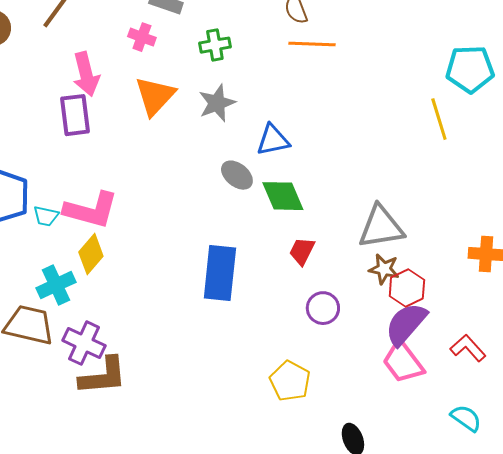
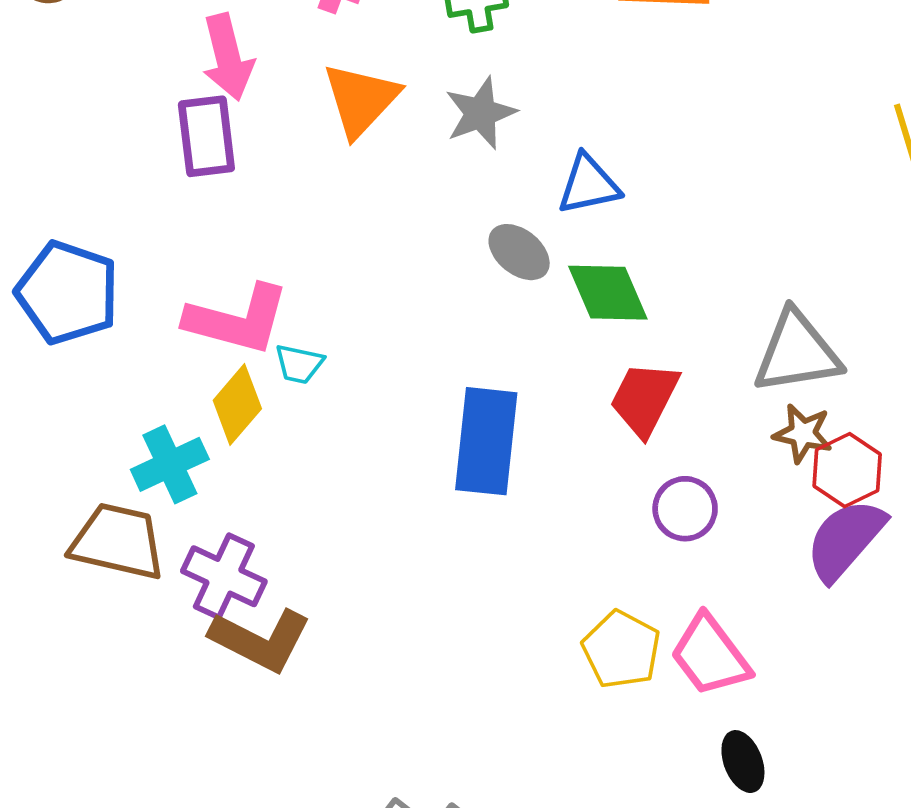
cyan trapezoid: (46, 216) -> (299, 364), moved
red trapezoid: (302, 251) -> (645, 399), size x1.4
pink trapezoid: (403, 362) -> (710, 655), moved
brown L-shape: (103, 376) -> (261, 640), turned 32

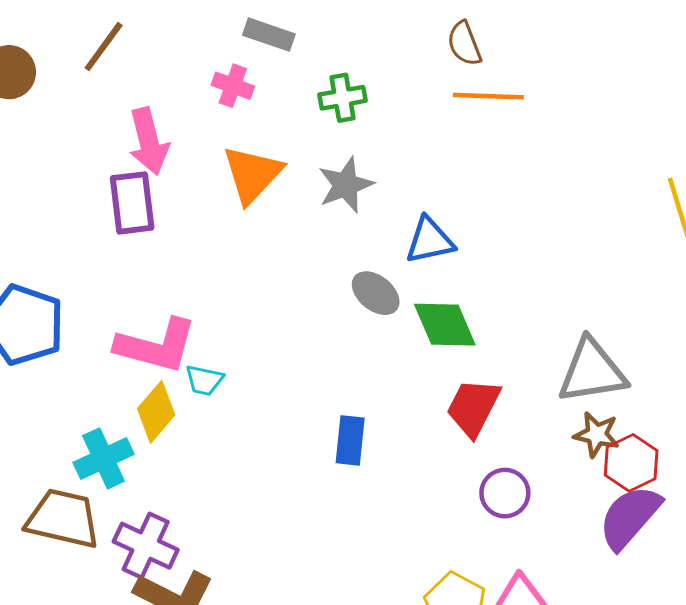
blue rectangle: (486, 441) -> (350, 440), size x0.6

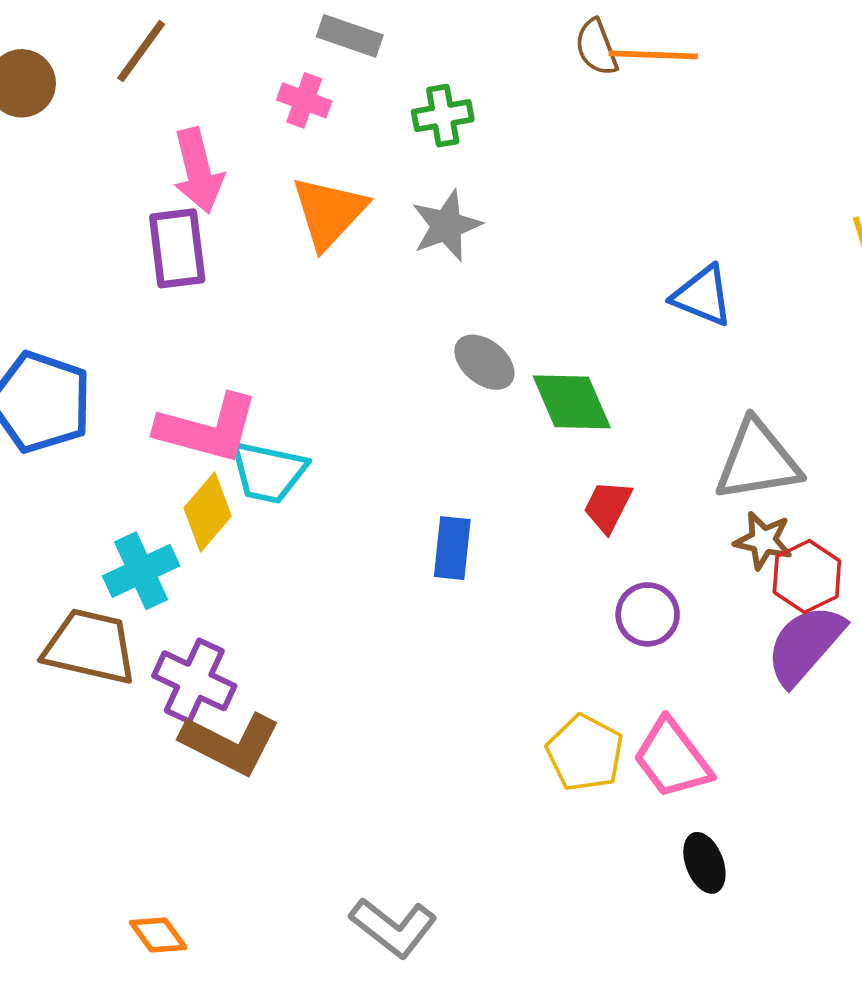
orange line: (488, 96) -> (653, 55), moved
blue triangle: (430, 240) -> (703, 296), moved, turned 34
cyan trapezoid: (204, 380) -> (268, 472), size x1.6
red trapezoid: (473, 407) -> (608, 506), size x0.7

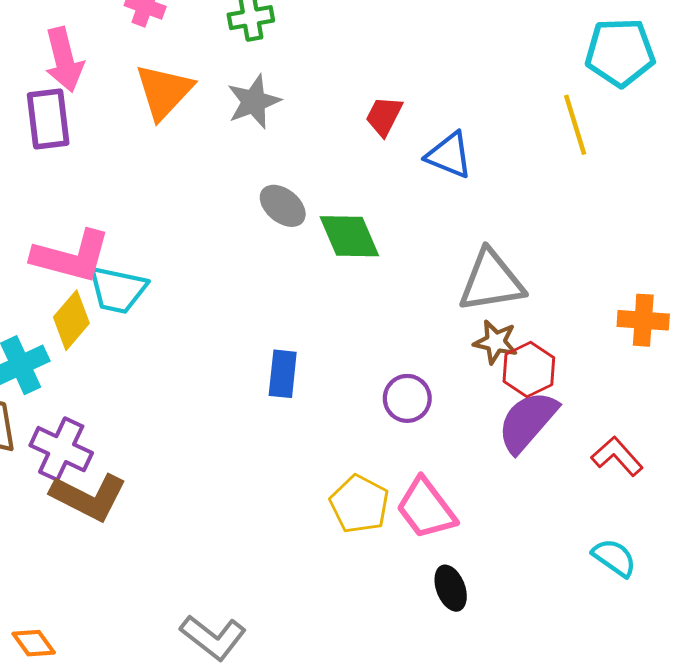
red trapezoid: (608, 506) -> (384, 116), moved
blue rectangle: (452, 548) -> (283, 374), moved

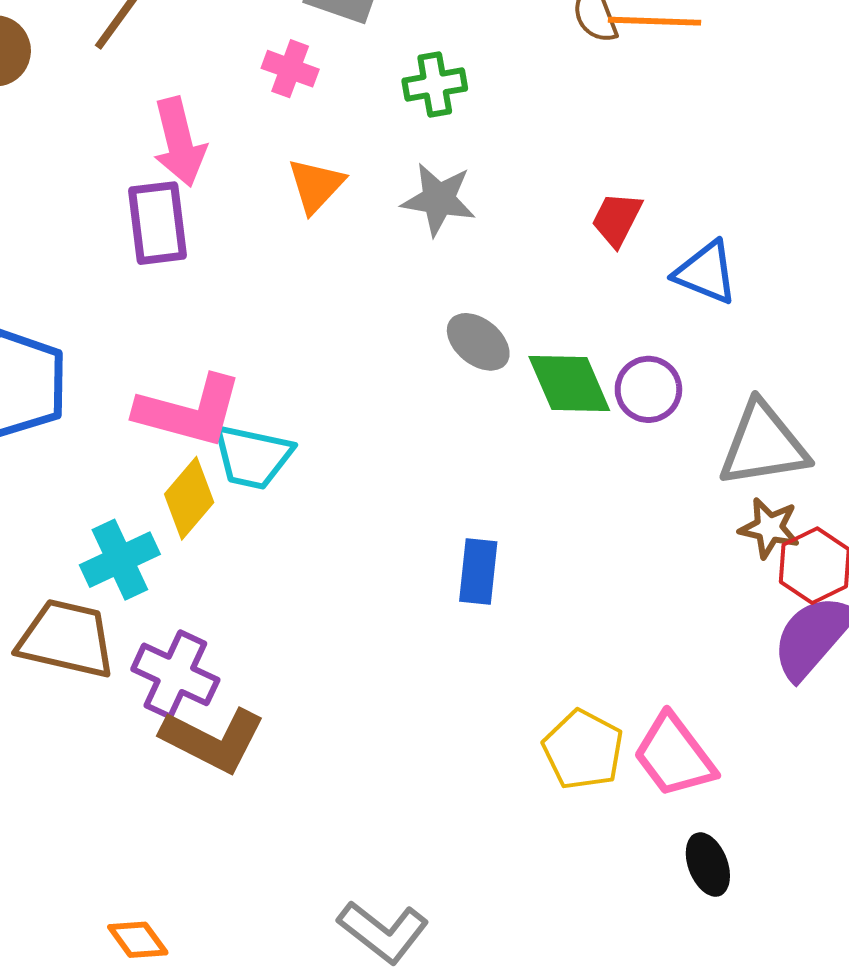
orange triangle: (164, 91) -> (316, 185), size x0.7
gray star: (254, 102) -> (439, 199), turned 30
purple circle: (407, 398) -> (648, 389), moved

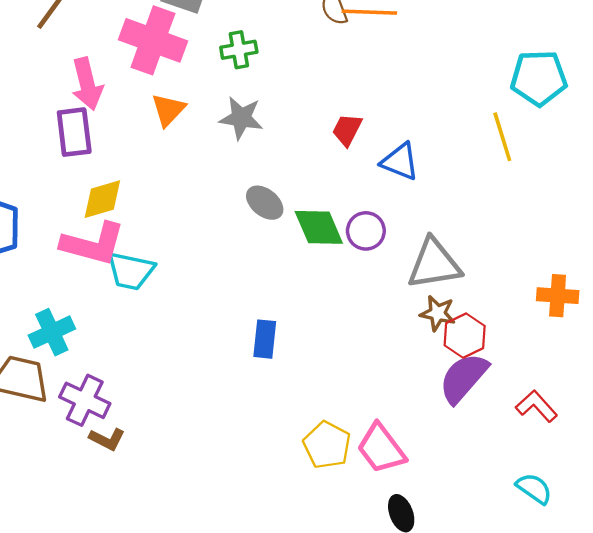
pink cross: (290, 69) -> (153, 40), size x2.0
yellow diamond: (189, 498) -> (102, 199), moved, turned 33
brown L-shape: (213, 740) -> (107, 439), size x0.6

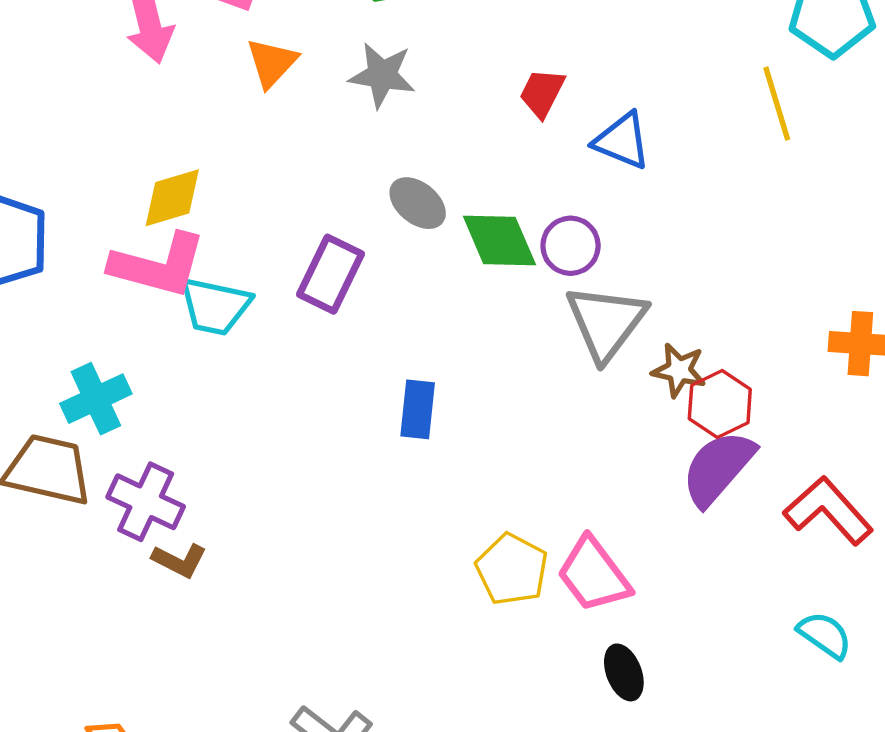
purple rectangle: (74, 132) -> (331, 274), moved, turned 33
gray triangle: (434, 264) -> (606, 322), moved, turned -44
red L-shape: (536, 406) -> (828, 511), size x1.4

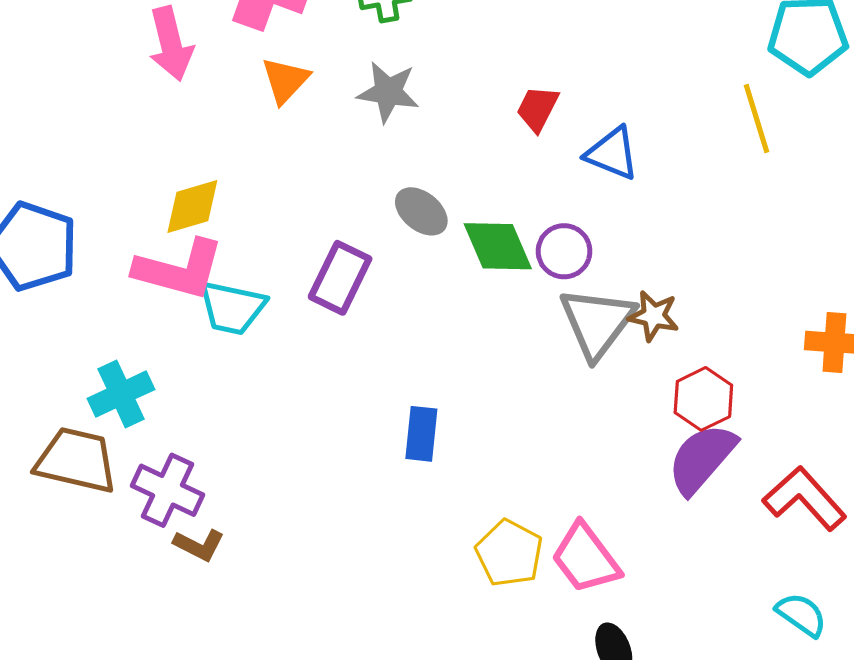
brown star: (679, 370) -> (654, 316), moved
blue rectangle: (418, 409) -> (421, 434), moved

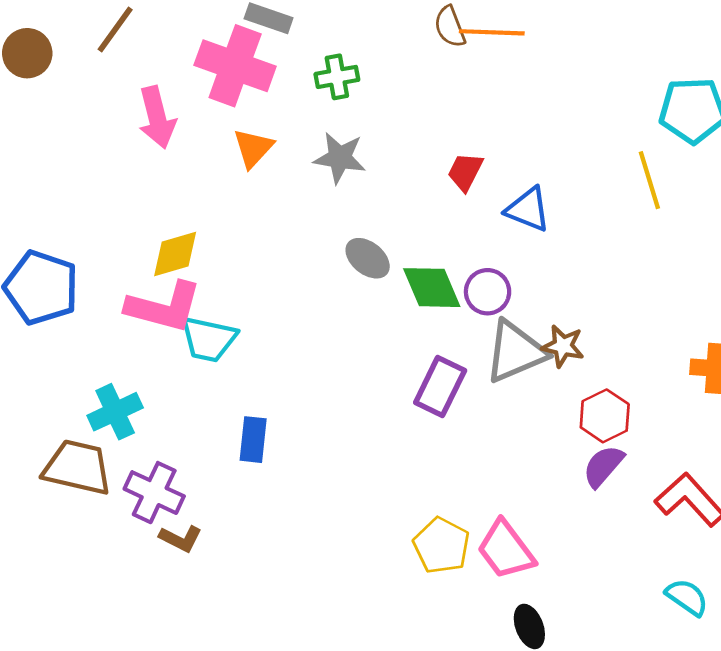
purple rectangle: (340, 278) -> (440, 387), moved
gray triangle: (597, 323) -> (515, 352), turned 30
blue rectangle: (421, 434) -> (253, 440), moved
purple semicircle: (702, 459) -> (603, 466), size x0.7

